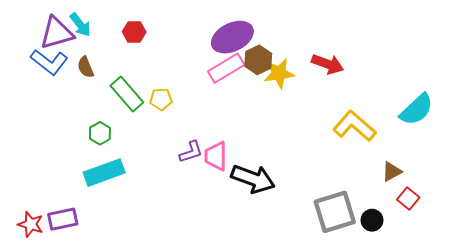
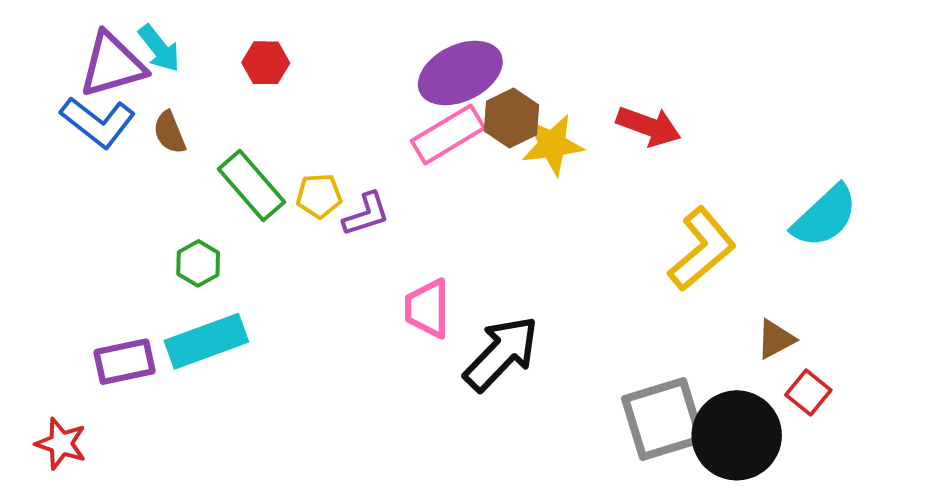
yellow L-shape: (354, 126) -> (702, 249), turned 99
purple L-shape: (191, 152) -> (366, 214), moved
black arrow: (253, 179) -> (501, 353), turned -66
purple rectangle: (63, 219) -> (124, 362), moved
black circle: (372, 220) -> (737, 435), size x2.0

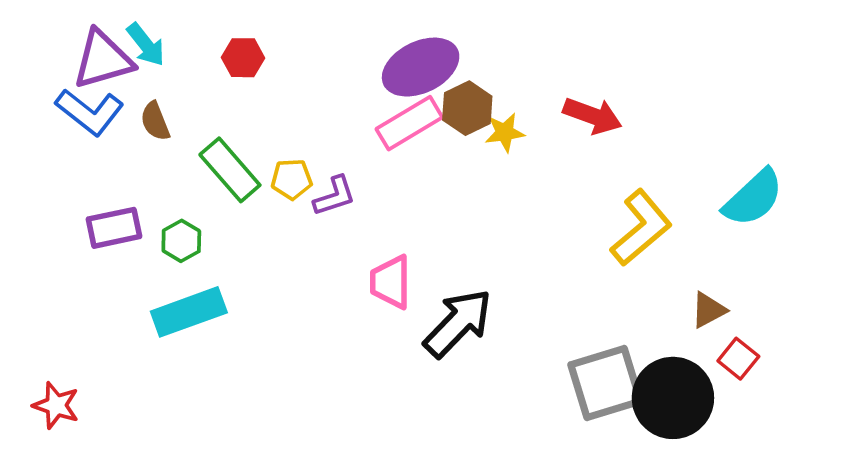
yellow star: (552, 145) -> (505, 132), size x0.7
purple rectangle: (124, 362) -> (114, 228), moved

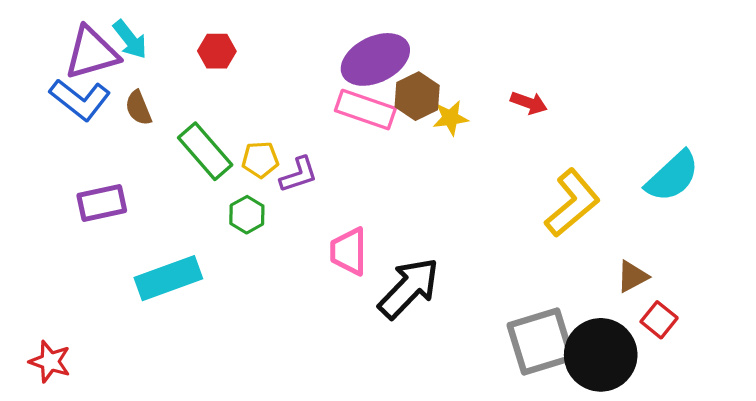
red arrow: (593, 116) -> (529, 103), size x0.7
pink rectangle: (409, 123) -> (365, 110), turned 50
green hexagon: (181, 241) -> (247, 215), moved

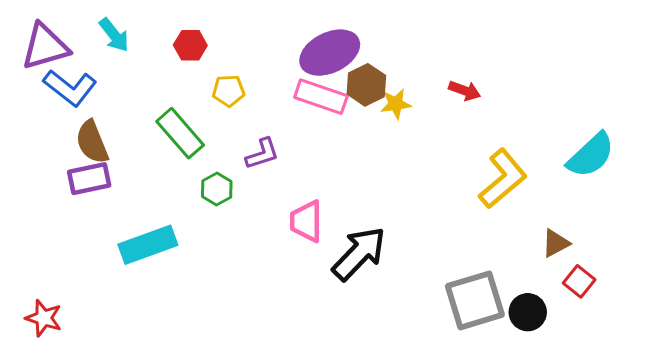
purple triangle: (92, 53) -> (45, 47), moved
brown semicircle: (138, 108) -> (92, 142), moved, size x1.4
yellow pentagon: (260, 160) -> (228, 91), moved
black circle: (601, 355) -> (528, 312), size x0.6

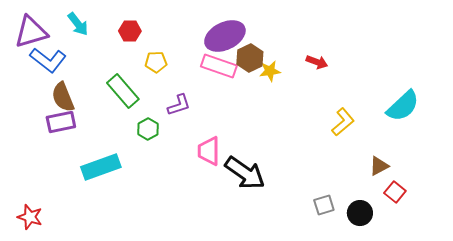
yellow L-shape: (503, 179) -> (343, 122), size x0.7
black arrow: (359, 254) -> (245, 173), turned 81
gray square: (475, 300) -> (324, 205), size x0.5

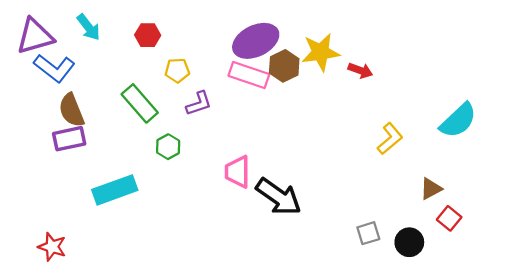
yellow star: (270, 71) -> (321, 52), moved, size x1.6
purple L-shape: (179, 105) -> (199, 103), moved
red star: (30, 217) -> (52, 247), moved

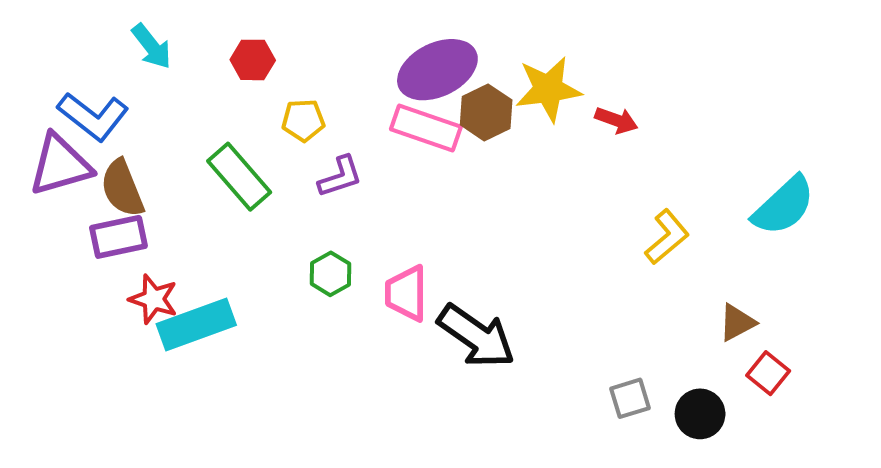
purple triangle: (35, 36) -> (60, 165), moved
green hexagon: (168, 147) -> (330, 274), moved
red star: (52, 247) -> (153, 299), moved

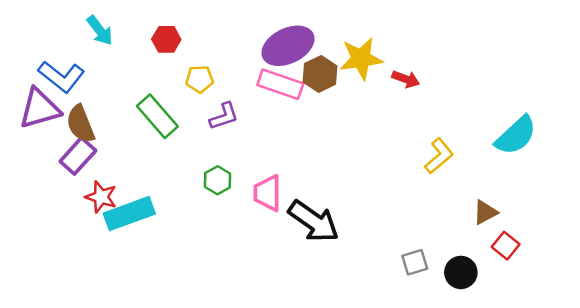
purple rectangle: (118, 237) -> (78, 156), turned -36

